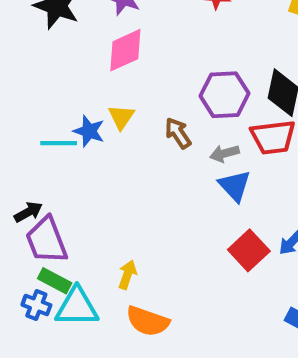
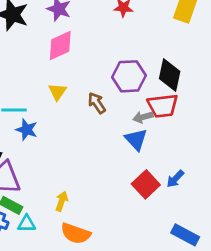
blue star: (89, 131) -> (27, 130), moved
gray arrow: (224, 153) -> (143, 117), moved
cyan triangle: (77, 307) -> (27, 224), size x0.6

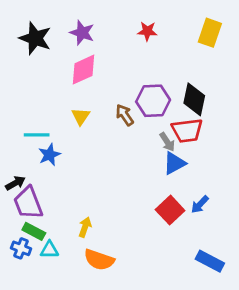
brown arrow: (97, 103) -> (125, 115), moved
gray arrow: (143, 117) -> (167, 142), turned -108
blue star: (27, 130) -> (49, 155), turned 30
blue triangle: (136, 139) -> (174, 163), moved, turned 45

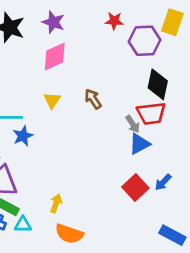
purple hexagon: (153, 101) -> (145, 41), moved

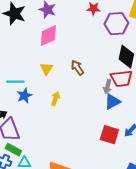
gray arrow: (133, 124) -> (107, 87), turned 48
red square: (135, 188) -> (109, 135), turned -30
yellow arrow: (56, 203) -> (55, 99), moved

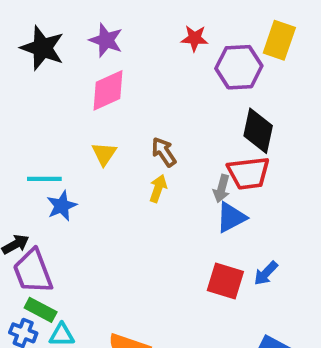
yellow arrow: (55, 99) -> (158, 189), moved

